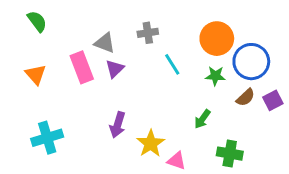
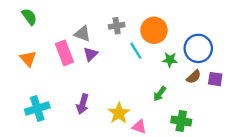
orange circle: (217, 39) -> (154, 30), moved
purple square: (273, 100) -> (215, 79), turned 35
purple arrow: (118, 125) -> (83, 104), moved

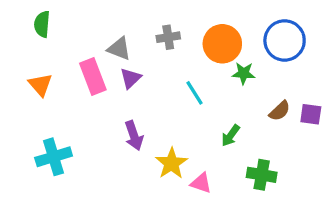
green semicircle: (29, 17) -> (42, 24), turned -138
blue circle: (198, 48) -> (285, 40), moved
cyan line: (136, 51) -> (194, 93), moved
green star: (170, 60) -> (244, 73), moved
purple arrow: (83, 104) -> (134, 136), moved, turned -36

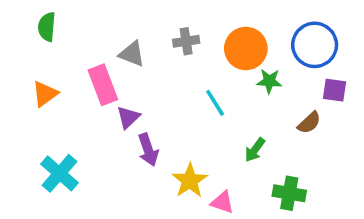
purple triangle: (131, 78) -> (128, 117), moved
orange triangle: (40, 85) -> (45, 94), turned 35
purple square: (311, 114) -> (334, 90), moved
cyan cross: (54, 157) -> (59, 173), turned -32

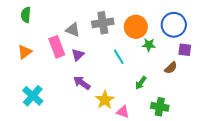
gray cross: (186, 41) -> (103, 23), size x1.5
purple triangle: (128, 117) -> (78, 55), moved
purple arrow: (148, 150) -> (82, 83), turned 144

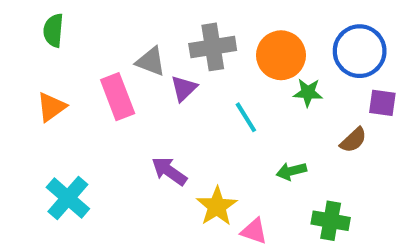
purple triangle: (78, 55) -> (184, 88), moved
green arrow: (141, 83) -> (291, 171), turned 40

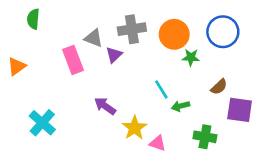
purple square: (382, 103) -> (240, 110), moved, size x1.5
orange triangle: (51, 107) -> (17, 66), moved
cyan line: (246, 117) -> (161, 89), moved

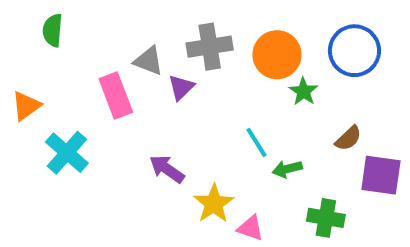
green star: (191, 57) -> (303, 91), turned 30
cyan cross: (42, 123) -> (67, 153), moved

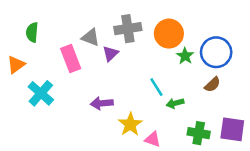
green semicircle: (53, 30) -> (32, 32), moved
blue circle: (354, 51) -> (216, 52), moved
purple arrow: (167, 169) -> (102, 103), turned -40
purple square: (381, 175) -> (232, 129), moved

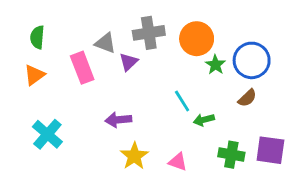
orange triangle: (16, 65) -> (34, 75), moved
cyan cross: (41, 93) -> (47, 134), moved
yellow star: (130, 124) -> (134, 156), moved

